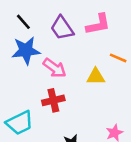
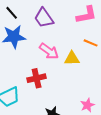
pink L-shape: (98, 24) -> (86, 15), moved
pink arrow: (55, 68) -> (49, 51), moved

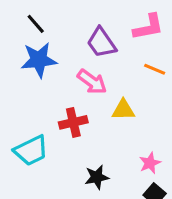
purple trapezoid: (44, 18) -> (101, 43), moved
yellow triangle: (72, 58) -> (123, 110), moved

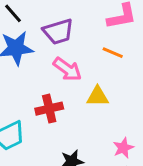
purple trapezoid: (101, 43) -> (58, 32), moved, turned -72
orange line: (155, 69) -> (113, 53), moved

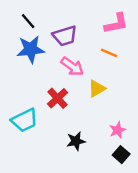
yellow triangle: (98, 96) -> (97, 88), turned -30
red cross: (49, 109) -> (58, 98), turned -30

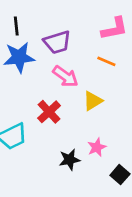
black line: (28, 21) -> (16, 26), turned 35
pink star: (118, 130) -> (97, 147), moved

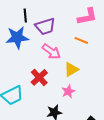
black line: (16, 26) -> (25, 15), moved
pink star: (97, 147) -> (68, 91), moved

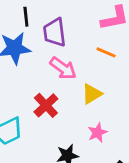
purple trapezoid: (45, 26) -> (55, 32), turned 100
pink star: (68, 91) -> (97, 133), moved

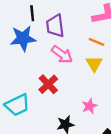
yellow triangle: (92, 94) -> (94, 64), moved, turned -30

